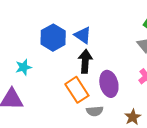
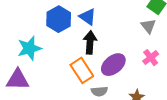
cyan star: (24, 67) -> (29, 48), size x1.5
purple ellipse: (109, 84) -> (113, 65), turned 65

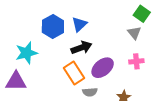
blue triangle: (88, 17) -> (79, 24), turned 42
black arrow: (90, 42) -> (81, 48), turned 66
pink cross: (151, 58) -> (136, 61), turned 32

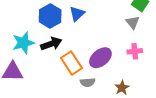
black arrow: (81, 48) -> (51, 44), moved

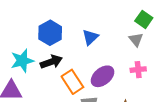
blue triangle: (77, 14) -> (90, 37), moved

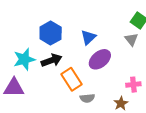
pink cross: (138, 70) -> (133, 85), moved
purple ellipse: (103, 76) -> (100, 59), moved

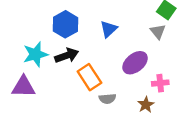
purple ellipse: (100, 59) -> (135, 63), moved

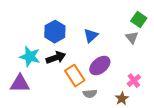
cyan star: (35, 54) -> (30, 57), turned 30
purple ellipse: (135, 63) -> (100, 66), moved
pink cross: (160, 83) -> (134, 81), turned -32

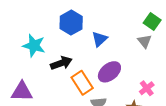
blue hexagon: (55, 32) -> (71, 23), moved
cyan star: (30, 57) -> (34, 46), moved

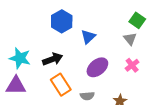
cyan star: (34, 46) -> (20, 58), moved
orange rectangle: (82, 83) -> (61, 85), moved
pink cross: (147, 88) -> (132, 65), moved

